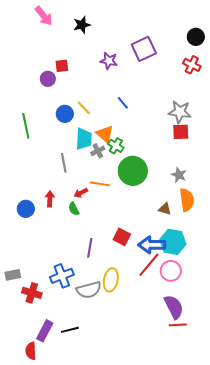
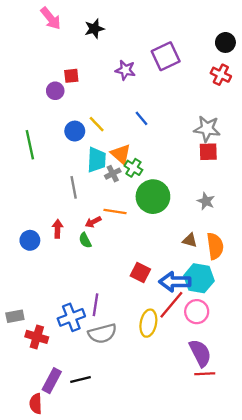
orange semicircle: (187, 200) -> (215, 246), moved
purple line: (90, 248) -> (95, 305), moved
yellow ellipse: (111, 280) -> (148, 323), moved

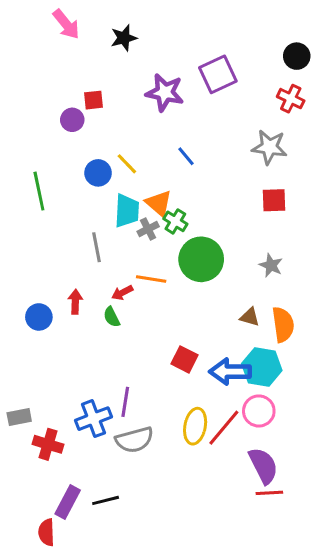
purple star: (125, 70) -> (165, 93), size x1.4
gray star: (207, 129) -> (269, 147), moved
red line: (171, 305) -> (224, 428), moved

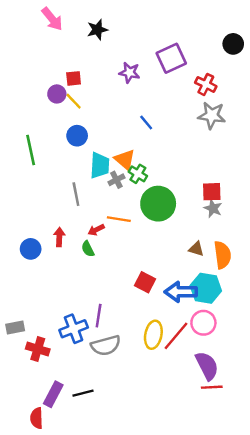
purple star: (165, 93) -> (130, 73), size x0.7
red cross: (291, 99) -> (206, 84), moved
yellow line: (127, 164) -> (74, 101), moved
red square: (274, 200) -> (212, 192), moved

